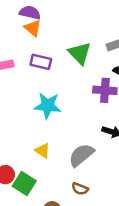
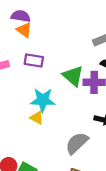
green triangle: (80, 53) -> (73, 76), moved
yellow triangle: (43, 151) -> (37, 118), moved

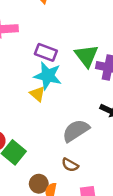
purple rectangle: (34, 60) -> (46, 52), moved

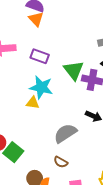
purple rectangle: (46, 52) -> (40, 56), moved
yellow triangle: (37, 94) -> (33, 103), turned -32

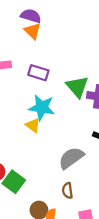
yellow triangle: (33, 103) -> (33, 125), turned 32
brown semicircle: (61, 162) -> (68, 191), turned 56

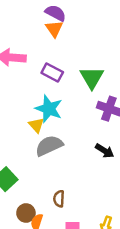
green triangle: (77, 87) -> (92, 78), moved
gray semicircle: (71, 158) -> (49, 146), moved

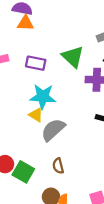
orange triangle: (54, 29) -> (25, 23), turned -36
brown semicircle: (59, 199) -> (58, 166), moved

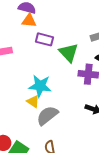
purple rectangle: (36, 63) -> (44, 39), moved

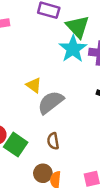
cyan star: (40, 86) -> (73, 49), moved, turned 30

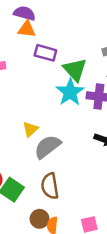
yellow triangle: (34, 85) -> (30, 129), turned 42
brown semicircle: (53, 141) -> (50, 186), size x1.5

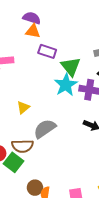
yellow triangle: (30, 129) -> (23, 107), moved
brown semicircle: (50, 186) -> (22, 146), moved, turned -85

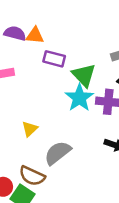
purple semicircle: (32, 18) -> (15, 33), moved
brown semicircle: (22, 146) -> (32, 176), turned 30

